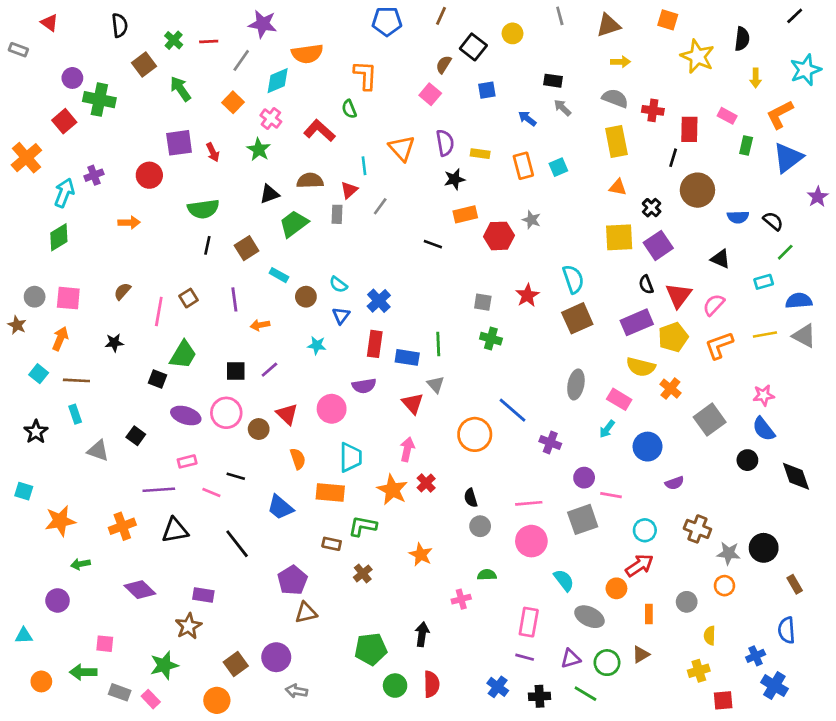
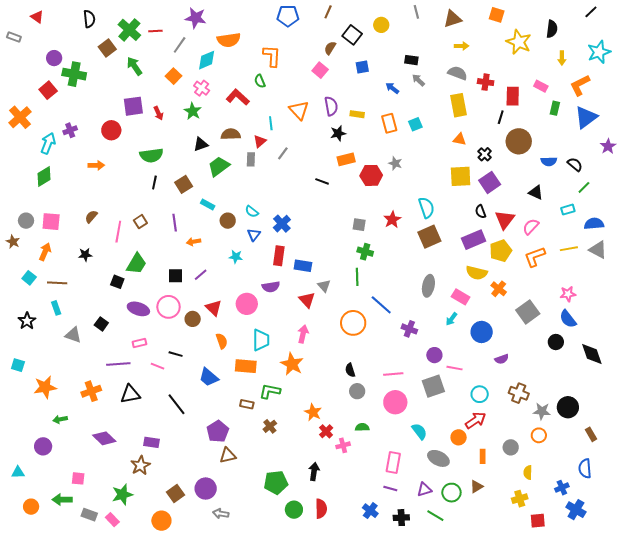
green cross: (174, 40) -> (129, 30), size x1.6
green line: (438, 344) -> (357, 277), moved
red cross: (426, 483) -> (326, 431), moved

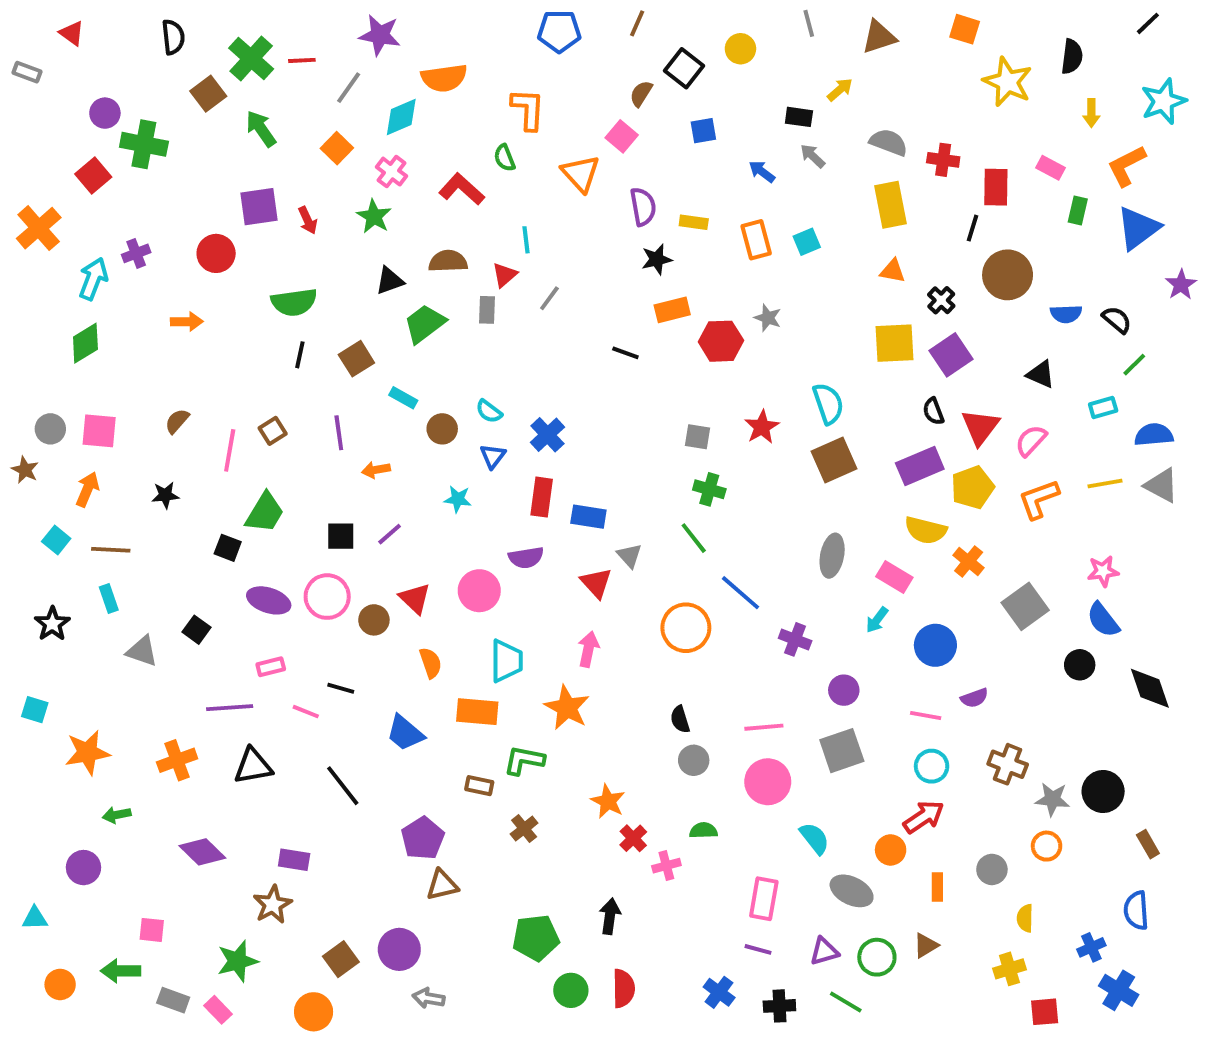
yellow arrow: (462, 46) -> (840, 90), moved, turned -40
orange triangle: (299, 110) -> (581, 174), moved
green line: (357, 277) -> (694, 538), turned -36
pink line: (455, 368) -> (926, 715), moved

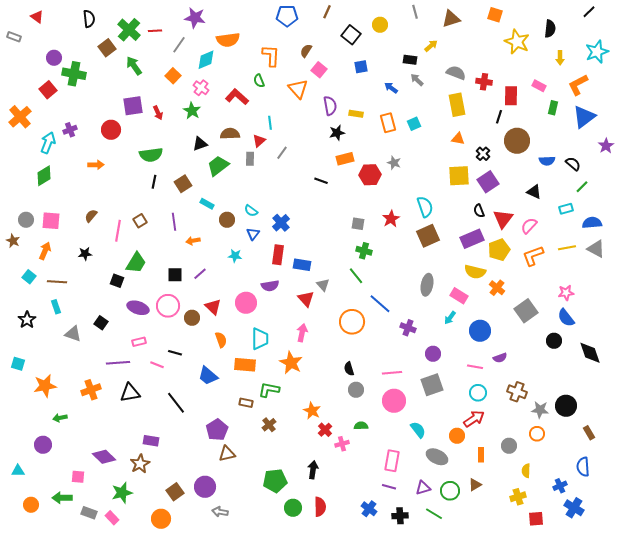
brown semicircle: (641, 94) -> (306, 51), moved
purple diamond: (202, 852) -> (104, 457), moved

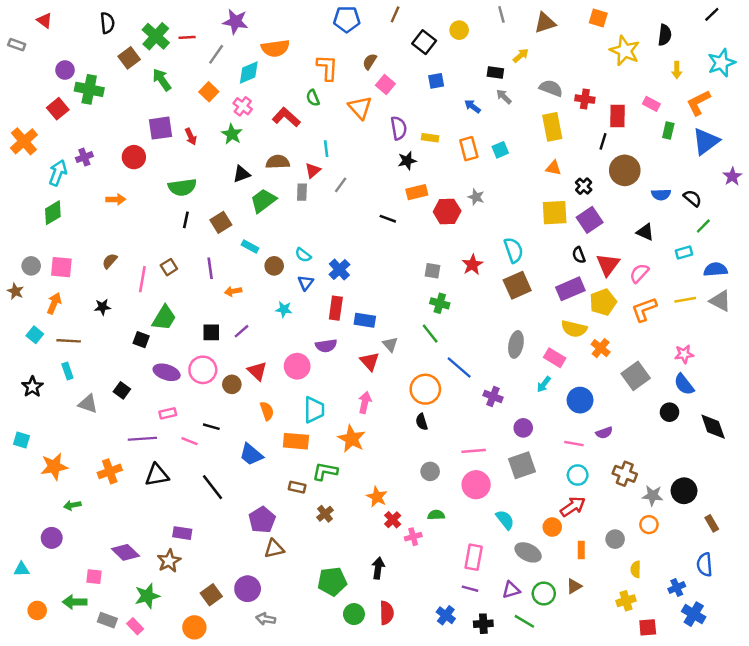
black semicircle: (349, 369) -> (422, 422), moved

